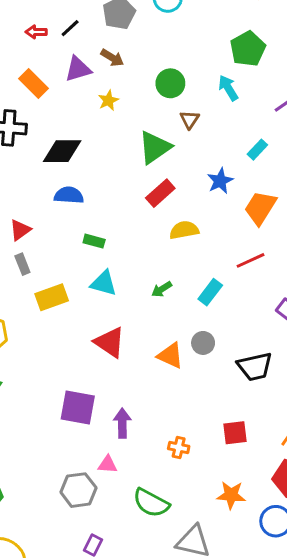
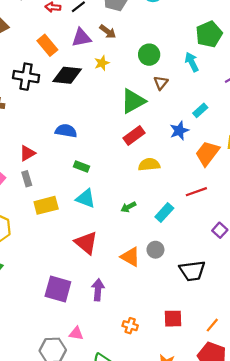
cyan rectangle: (257, 150) -> (200, 110), moved
black diamond: (62, 151) -> (67, 75), moved
purple arrow: (122, 423) -> (98, 290), moved

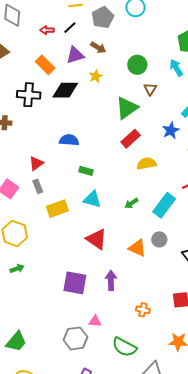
cyan rectangle: (164, 213) -> (164, 205), size x1.4

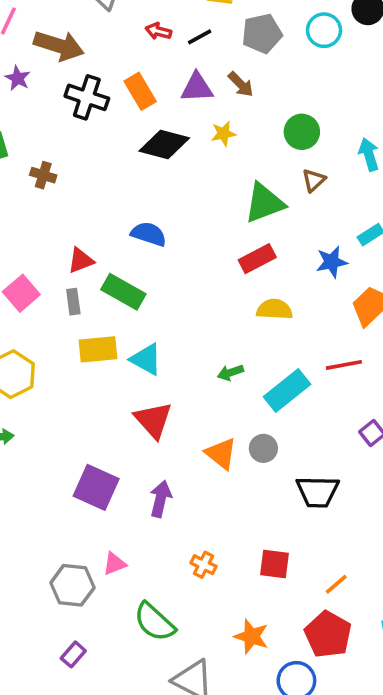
black cross: (29, 95) -> (87, 97), moved
green rectangle: (86, 171) -> (123, 292), moved, size x1.6
cyan triangle: (92, 199) -> (146, 359), moved
pink triangle: (95, 321) -> (114, 564), turned -40

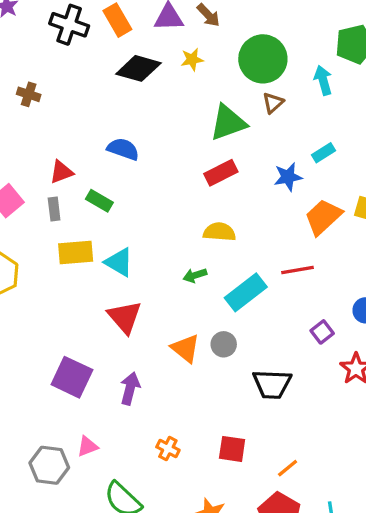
green circle: (302, 132) -> (263, 59), size x1.5
green rectangle: (123, 292) -> (99, 201), size x0.7
yellow semicircle: (274, 309) -> (219, 232), moved

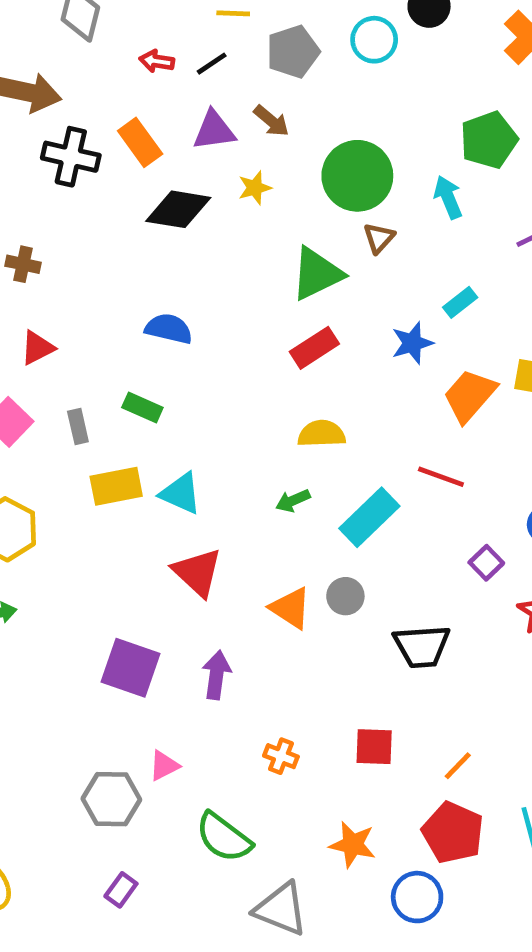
red triangle: (61, 172) -> (37, 348), moved
red line: (298, 270) -> (441, 477), turned 36

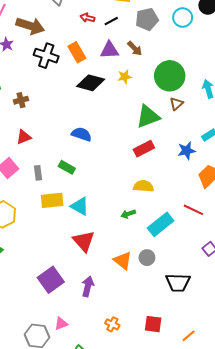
brown cross: (23, 264) -> (21, 100), turned -32
purple square: (130, 668) -> (51, 280), turned 30

